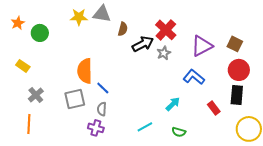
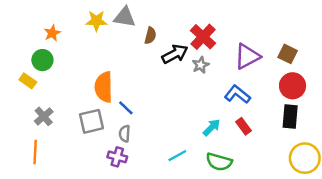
orange star: (18, 23) -> (52, 33), moved
green circle: (40, 33) -> (42, 60), moved
red rectangle: (214, 108) -> (243, 126), moved
green semicircle: (179, 132) -> (219, 162), size x1.5

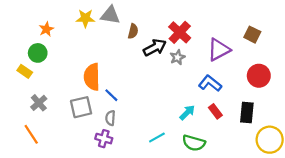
brown square: (288, 54) -> (252, 35), moved
black rectangle: (290, 116) -> (247, 113), moved
orange line: (35, 152) -> (31, 134), turned -36

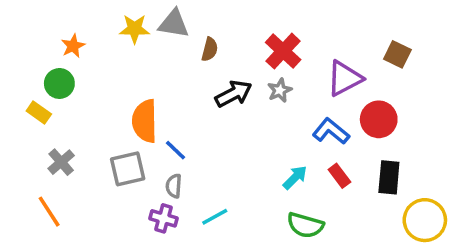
black arrow: (155, 48) -> (234, 94), moved
red circle: (259, 76) -> (379, 119), moved
cyan line: (157, 138) -> (215, 217), moved

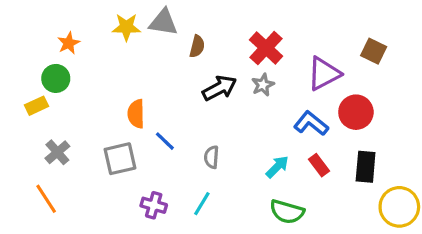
yellow rectangle: (39, 113) -> (37, 106), turned -60
orange semicircle: (145, 121) -> (136, 114), size x0.7
gray semicircle: (174, 186) -> (211, 157), moved
cyan line: (215, 217) -> (202, 204), turned -30

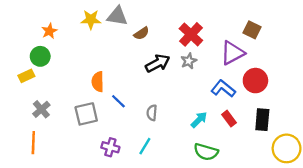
brown semicircle: (197, 46) -> (141, 33), turned 42
brown square: (374, 51) -> (252, 30), moved
orange line: (46, 199) -> (33, 143), turned 35

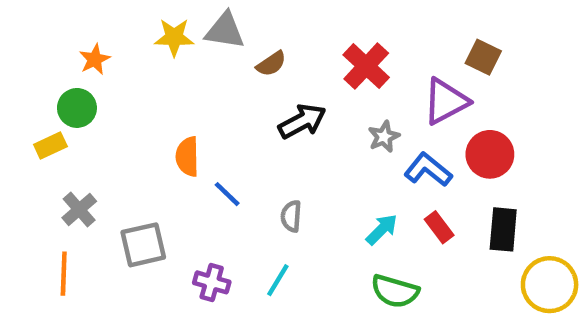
gray star: (189, 61) -> (384, 137), moved
gray square: (86, 114) -> (143, 245), moved

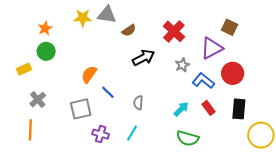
green circle: (77, 108) -> (46, 51), moved
orange semicircle: (187, 157) -> (89, 74), turned 36
gray square: (143, 245) -> (81, 109), moved

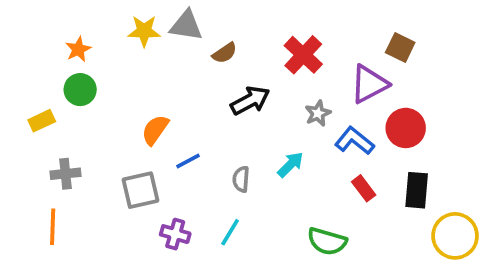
blue line: (108, 92) -> (188, 161), turned -72
gray cross: (38, 100) -> (65, 174), turned 35
cyan arrow: (181, 109) -> (290, 165), moved

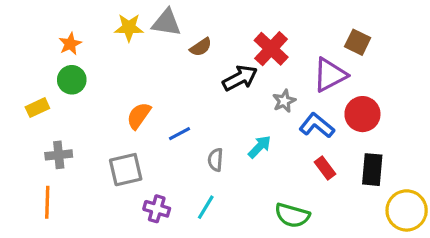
black arrow: (250, 101) -> (240, 78), moved
blue line: (188, 161) -> (180, 134), moved

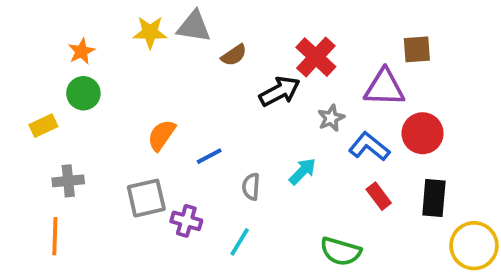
brown square: (358, 42) -> (417, 49), turned -30
purple triangle: (330, 75) -> (384, 88), turned 30
purple cross: (157, 209) -> (186, 221), moved

